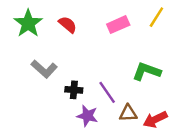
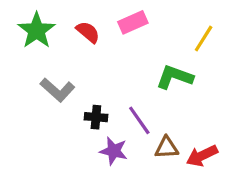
yellow line: (156, 17) -> (204, 38), moved
pink rectangle: (118, 25) -> (133, 22), moved
green L-shape: (147, 71) -> (175, 77), moved

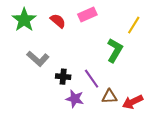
green L-shape: (175, 77) -> (115, 50), turned 100

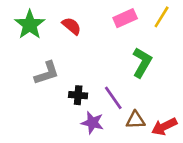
pink rectangle: (87, 15) -> (125, 18), moved
yellow line: (134, 25) -> (162, 17), moved
gray L-shape: (38, 59) -> (47, 73), turned -60

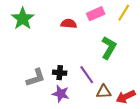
red semicircle: (72, 26) -> (69, 24), moved, turned -35
gray L-shape: (47, 73) -> (36, 78), moved
purple star: (92, 123) -> (61, 94), moved

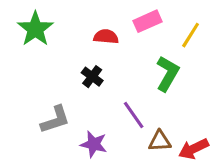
yellow line: (124, 13) -> (191, 35), moved
black cross: (60, 73) -> (92, 77), moved, turned 32

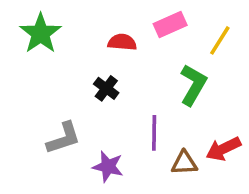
purple line: (134, 115) -> (154, 133), turned 36
red arrow: (194, 149) -> (223, 149), moved

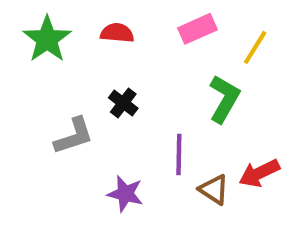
red semicircle: (122, 42) -> (117, 33), moved
gray L-shape: (64, 138) -> (74, 136), moved
brown triangle: (184, 163) -> (214, 190), turned 36

